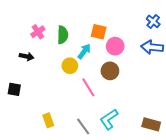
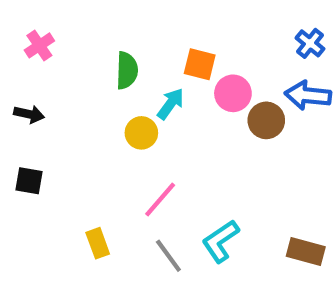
pink cross: (38, 32) -> (39, 45), moved
black arrow: (27, 56) -> (29, 114), moved
brown circle: (110, 71) -> (266, 120), moved
pink line: (88, 87) -> (160, 199), moved, turned 72

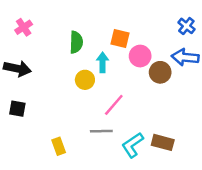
cyan arrow: (171, 104) -> (103, 62), turned -36
black arrow: (29, 114) -> (17, 69), size x1.5
pink line: (160, 199) -> (114, 105), moved
brown rectangle: (306, 252) -> (163, 142), moved
gray line: (168, 256) -> (101, 131), moved, turned -55

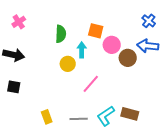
gray line: (101, 131) -> (79, 119), moved

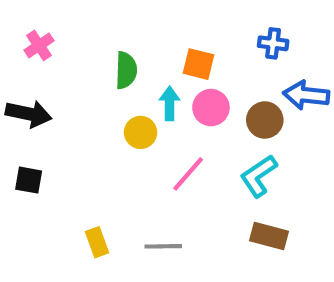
blue cross: (149, 21) -> (273, 43), moved, turned -32
pink circle: (112, 45) -> (211, 108), moved
cyan L-shape: (106, 116) -> (259, 176), moved

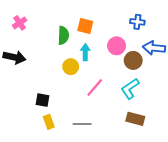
orange square: (199, 64) -> (85, 26), moved
pink circle: (211, 108) -> (117, 46), moved
black square: (29, 180) -> (43, 100), moved

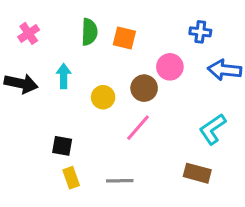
green semicircle: (63, 35) -> (89, 32), moved
cyan arrow: (85, 52) -> (64, 76), moved
brown circle: (133, 60) -> (144, 88), moved
cyan L-shape: (130, 89) -> (212, 129), moved

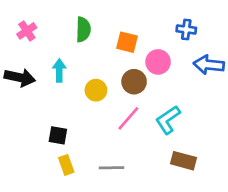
orange square: (124, 38) -> (127, 42), moved
cyan L-shape: (212, 129) -> (168, 120), moved

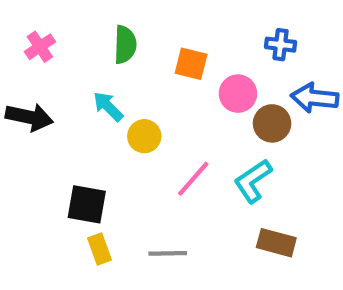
cyan arrow: (59, 70) -> (108, 106), moved, turned -45
brown circle: (134, 82) -> (272, 123), moved
black square: (58, 135) -> (87, 204), size x1.4

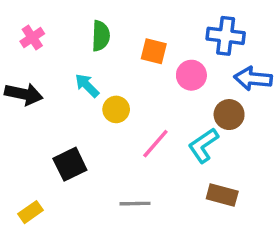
blue cross: (281, 45) -> (226, 36), size x1.5
brown circle: (272, 123) -> (229, 115), moved
black square: (87, 204) -> (70, 164), turned -36
yellow rectangle: (100, 249) -> (31, 212), moved, turned 75

